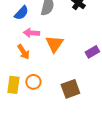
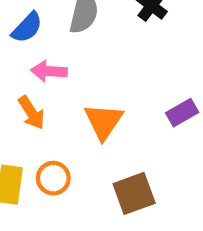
orange triangle: (54, 44) -> (103, 121), moved

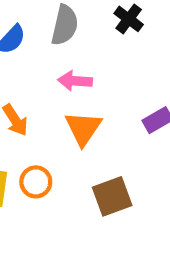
pink arrow: (49, 71) -> (75, 81), moved

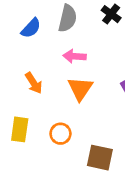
orange circle: (36, 182) -> (60, 134), moved
brown square: (112, 196) -> (100, 158), moved, turned 32

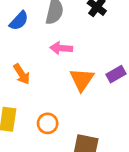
orange triangle: (80, 89) -> (82, 80), moved

